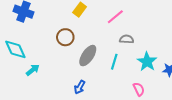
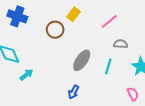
brown circle: (65, 37) -> (55, 30), moved

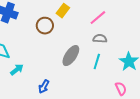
gray semicircle: (121, 44) -> (100, 39), moved
blue arrow: (74, 92) -> (44, 87), moved

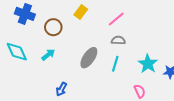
brown circle: (45, 26) -> (53, 27), moved
cyan arrow: (17, 70) -> (48, 55), moved

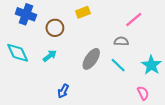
yellow rectangle: (81, 12) -> (83, 12), turned 32
pink line: (116, 19) -> (134, 20), moved
cyan line: (115, 64) -> (118, 65), turned -63

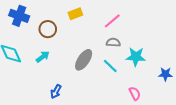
pink line: (134, 20) -> (112, 21), moved
cyan star: (151, 65) -> (136, 57), moved, turned -30

